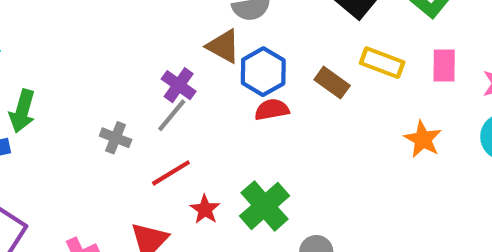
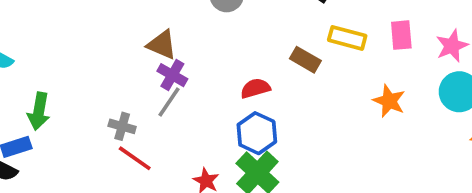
brown triangle: (223, 46) -> (162, 45), moved
blue hexagon: (263, 72) -> (257, 133), moved
red line: (171, 173) -> (135, 158), moved, turned 72

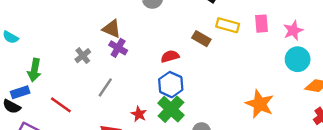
orange star: (389, 101) -> (260, 104), moved, size x1.4
gray line: (169, 102) -> (105, 87), moved
gray cross: (122, 126) -> (83, 56), moved, turned 35
red line: (135, 158) -> (61, 105), moved

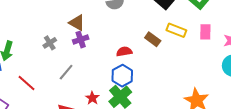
purple cross: (118, 48) -> (81, 40), turned 35

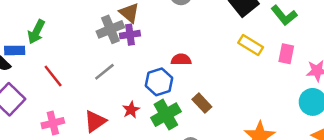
brown rectangle: (153, 39) -> (202, 103), moved
gray cross: (50, 43) -> (110, 29), moved, size x1.5
blue hexagon: (122, 76) -> (159, 82), moved

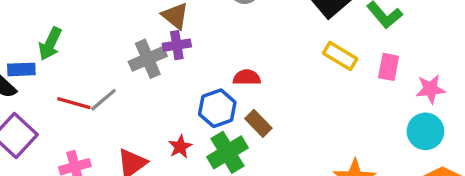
gray cross: (110, 29) -> (148, 59), moved
gray line: (104, 72) -> (103, 100), moved
red line: (53, 76) -> (74, 103), turned -35
brown rectangle: (202, 103) -> (258, 123), moved

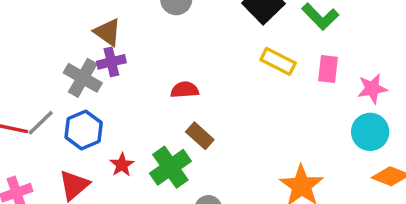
gray cross: (148, 59) -> (83, 78), turned -33
blue hexagon: (217, 108) -> (84, 130), moved

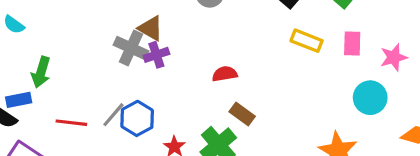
gray cross: (83, 78) -> (131, 48), moved
gray line: (41, 123) -> (113, 115), moved
cyan circle: (370, 132) -> (370, 98), moved

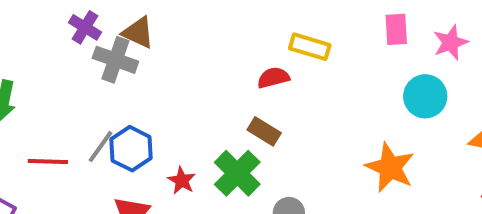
yellow rectangle: (307, 41) -> (310, 47), moved
purple cross: (156, 55) -> (85, 27), moved, turned -35
red semicircle: (225, 74) -> (273, 78), moved

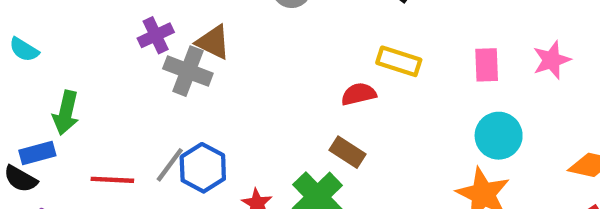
purple cross: (85, 27) -> (156, 35), turned 32
pink rectangle: (396, 29) -> (487, 65), moved
cyan circle: (425, 96) -> (499, 136), moved

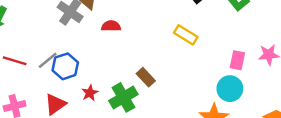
pink rectangle: (487, 65) -> (237, 60), moved
red semicircle: (359, 94) -> (111, 26), moved

